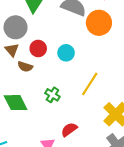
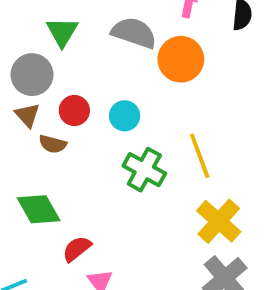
yellow line: (90, 84) -> (200, 156), moved, turned -50
green cross: (52, 95) -> (144, 170), moved, size x1.5
red semicircle: (69, 130) -> (77, 249), moved

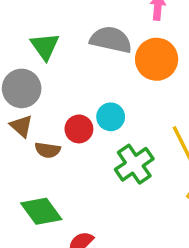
red circle: (74, 110) -> (79, 129), moved
green cross: (144, 170) -> (134, 164), turned 33

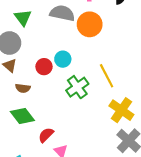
brown semicircle: (48, 150) -> (23, 88), moved

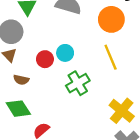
orange circle: (90, 24) -> (111, 19), moved
yellow line: (107, 76) -> (111, 57), moved

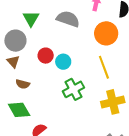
red circle: (45, 59) -> (46, 56), moved
yellow cross: (122, 111) -> (113, 102), moved, turned 35

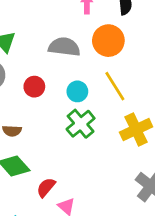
gray semicircle: (68, 19) -> (64, 47), moved
cyan circle: (63, 62) -> (77, 91), moved

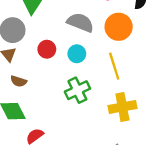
cyan circle: (77, 91) -> (77, 54), moved

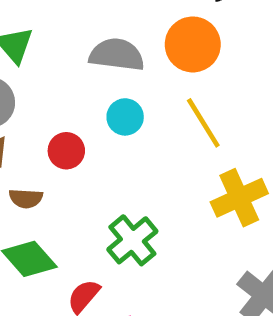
red circle: (47, 49) -> (66, 151), moved
green cross: (77, 90) -> (132, 240), moved

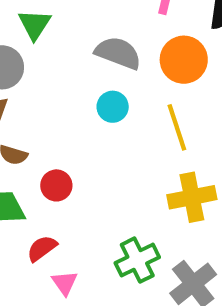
red circle: (66, 151) -> (56, 185), moved
green cross: (132, 240) -> (137, 260), moved

